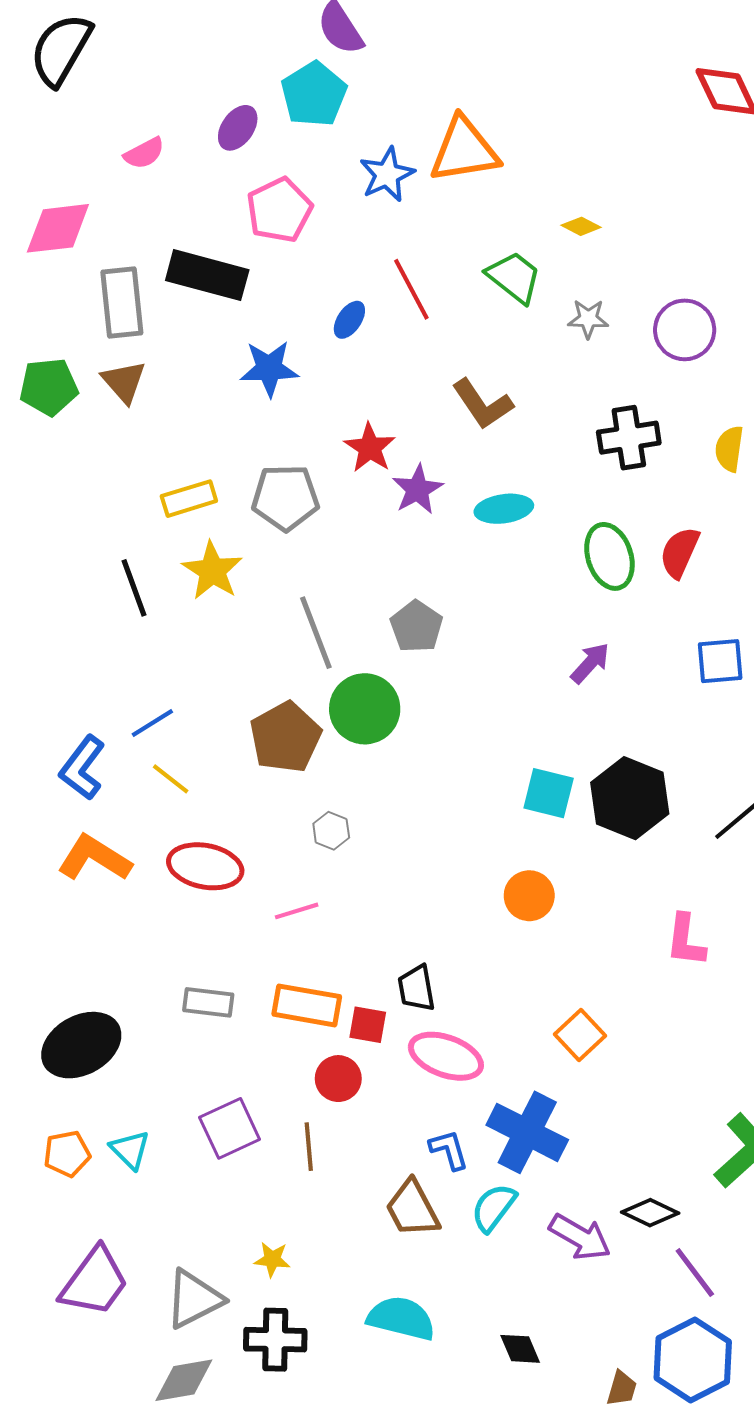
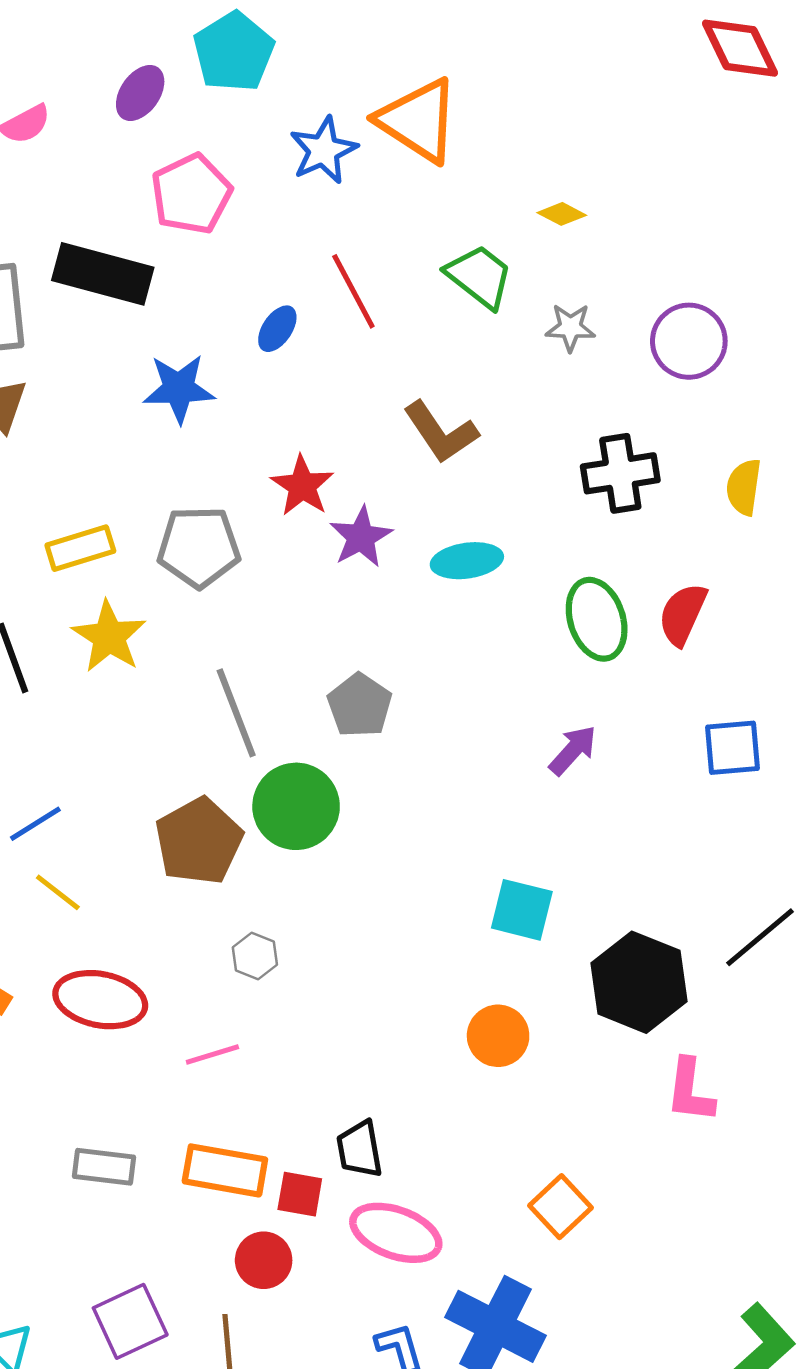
orange triangle: (464, 150) -> (418, 120), turned 42
black hexagon: (630, 798) -> (639, 982), moved

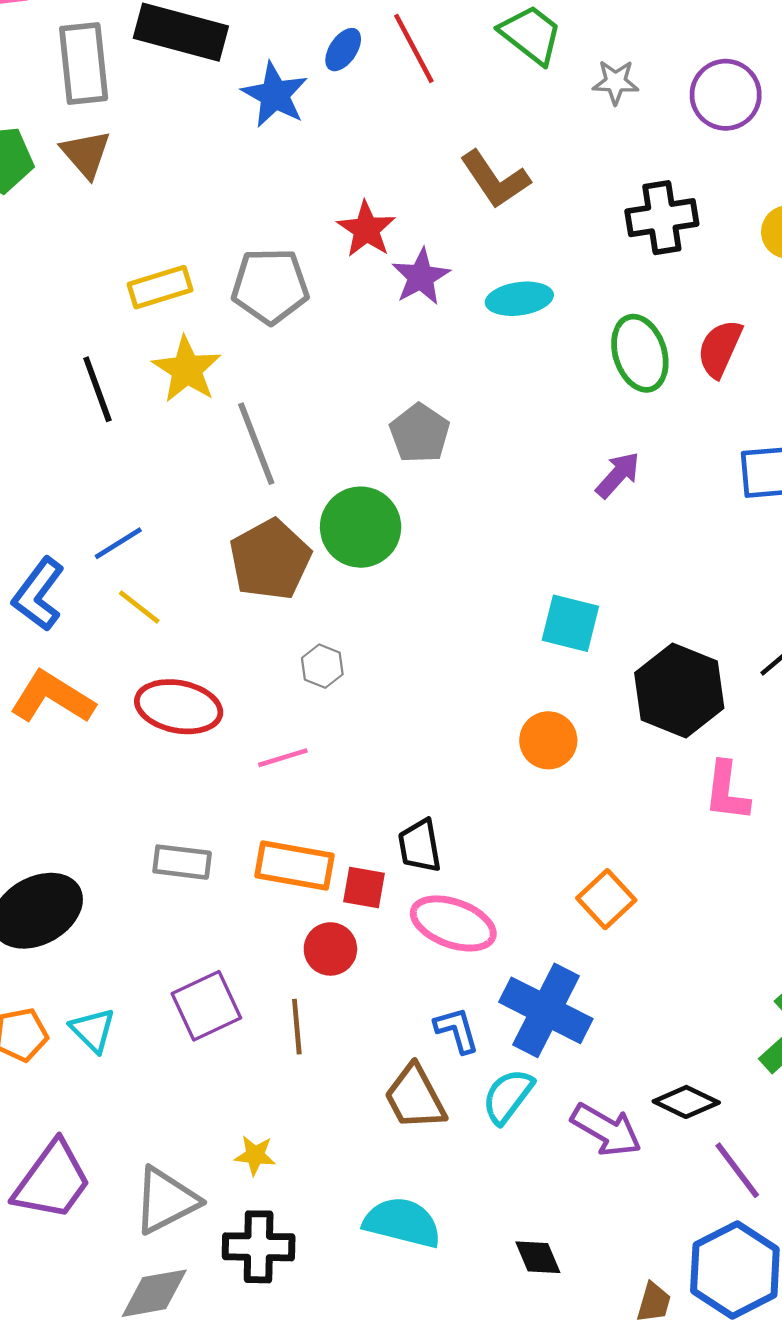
blue ellipse: (277, 329) -> (343, 50), moved
blue star: (179, 389) -> (275, 95), moved, turned 30
gray line: (236, 713) -> (256, 444), moved

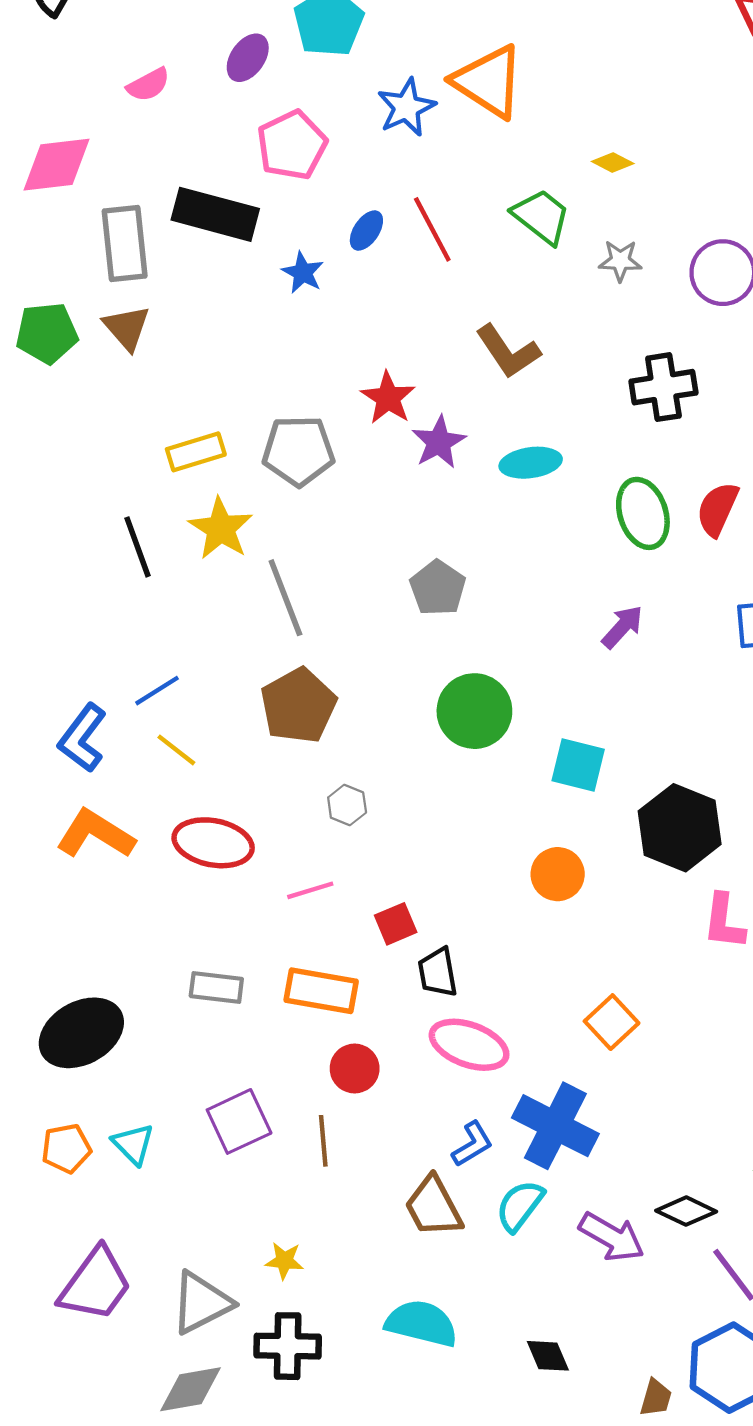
blue star: (275, 95) -> (303, 273), size x0.7
green circle: (361, 527) -> (474, 711), moved
red square: (364, 888) -> (396, 924), moved, turned -33
blue L-shape: (457, 1030) -> (472, 1144), turned 75

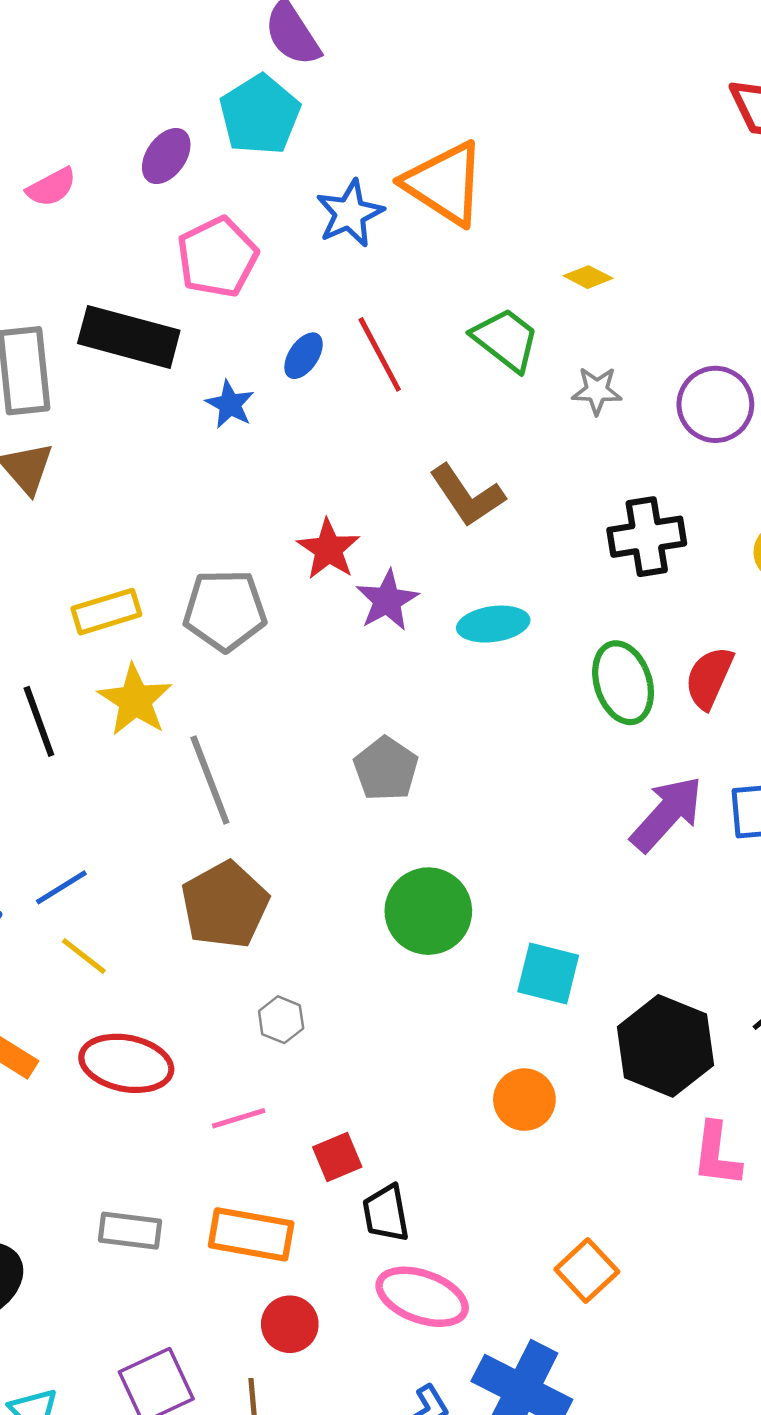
purple arrow: (622, 627) -> (667, 814), moved, size x1.5

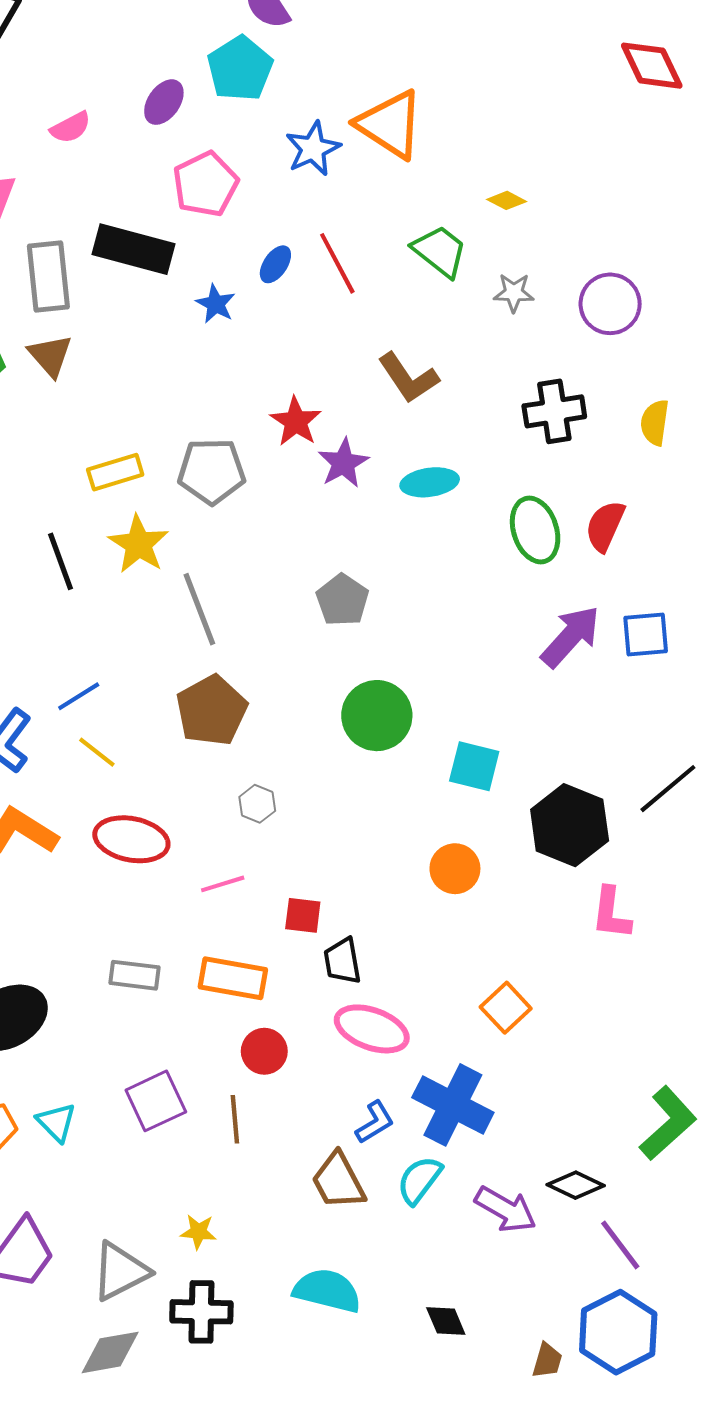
red square: (337, 1157) -> (303, 915), turned 30

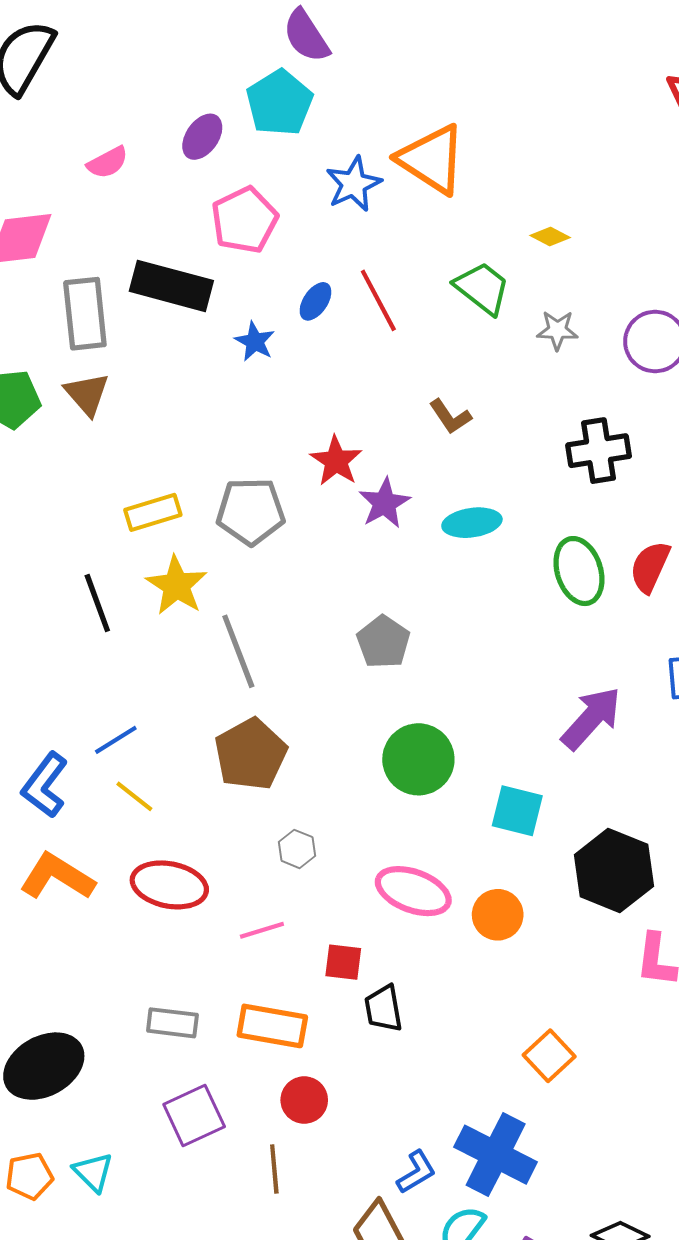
brown L-shape: (408, 378) -> (450, 417), size x0.7
purple arrow: (571, 636) -> (591, 718), moved
pink ellipse: (372, 1029) -> (413, 891), moved
purple square: (156, 1101) -> (194, 1115), moved

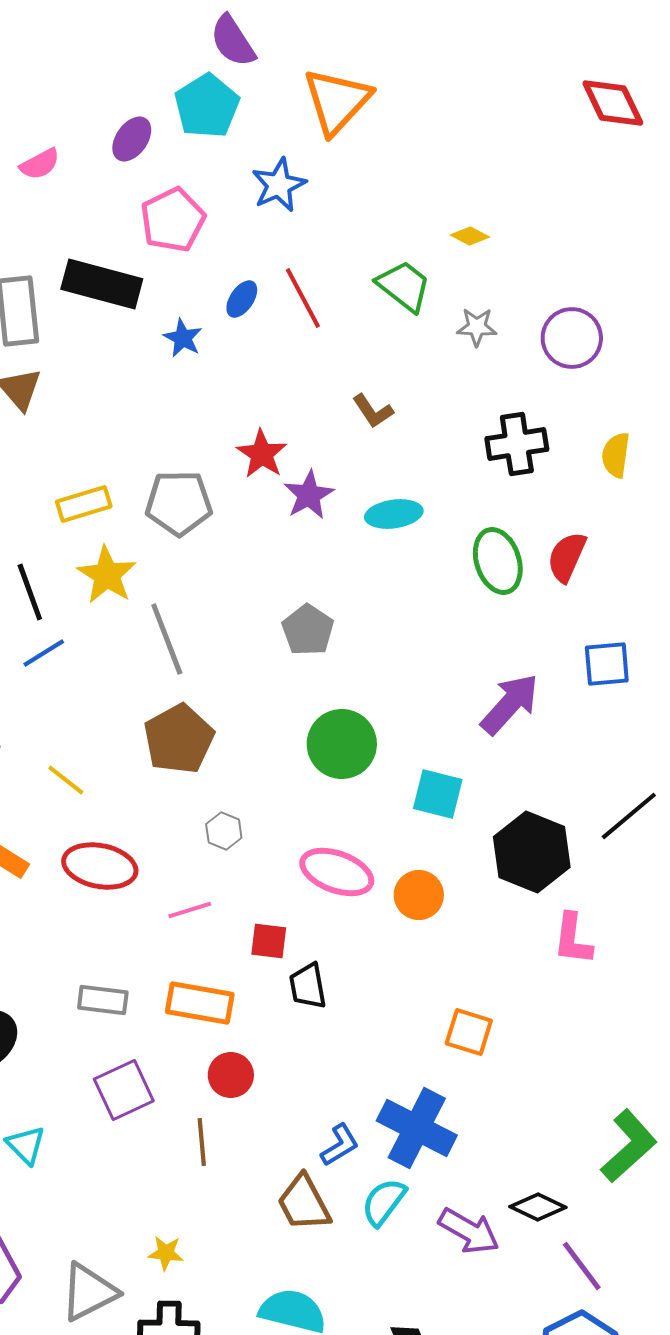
orange triangle: (432, 159) -> (337, 101), moved, turned 40
blue line: (116, 740) -> (44, 653), moved
orange square: (549, 1056) -> (469, 1032), turned -30

